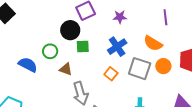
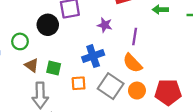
purple line: (165, 17) -> (135, 37), moved
green square: (83, 47) -> (54, 68), moved
orange square: (111, 74) -> (79, 83), turned 32

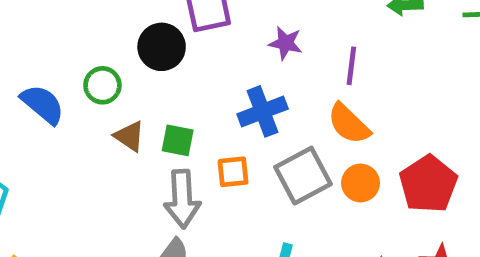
gray square: (111, 86) -> (303, 176), turned 30
red pentagon: (168, 92) -> (428, 184), turned -30
gray arrow: (40, 95) -> (182, 199), moved

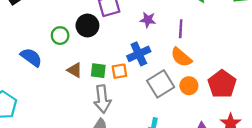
green circle: (102, 85) -> (60, 36), moved
orange square: (233, 172) -> (119, 71), moved

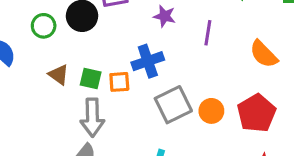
orange semicircle: (181, 57) -> (264, 54), moved

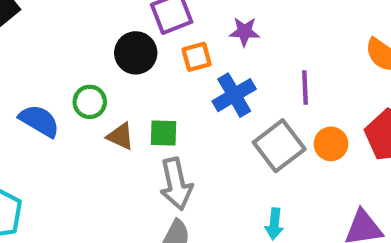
green circle: (44, 26) -> (90, 102), moved
purple line: (208, 33) -> (305, 87), moved
orange square: (119, 82) -> (197, 57), moved

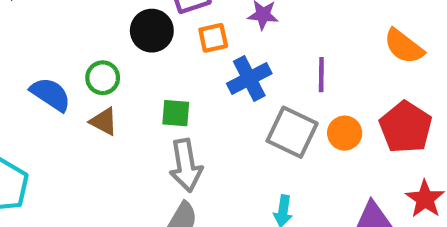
brown triangle: (121, 136) -> (104, 121), moved
gray square: (279, 146) -> (292, 132), turned -30

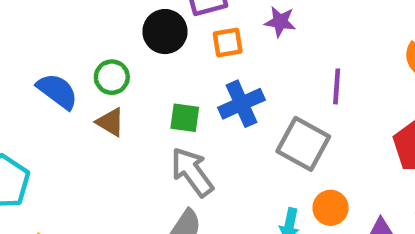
blue cross: (249, 79) -> (241, 104), moved
orange circle: (345, 133) -> (331, 208), moved
gray arrow: (186, 165) -> (192, 172), turned 150

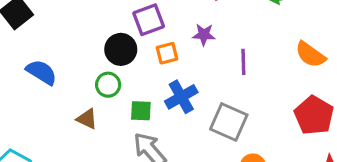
green circle: (112, 77) -> (108, 85), moved
purple line: (337, 86) -> (243, 62), moved
blue semicircle: (57, 91) -> (41, 72), moved

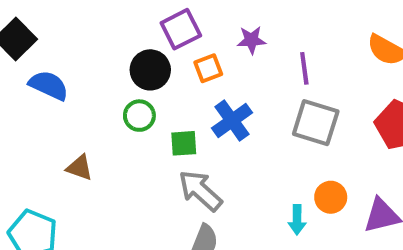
blue semicircle: (41, 72) -> (49, 85), moved
brown triangle: (87, 119) -> (80, 168), moved
gray square: (229, 122) -> (316, 123), moved

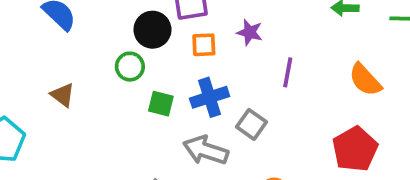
gray square: (316, 123) -> (251, 124), moved, size x0.7
gray arrow: (200, 191) -> (206, 150), moved, turned -42

